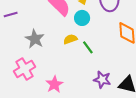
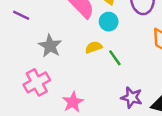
purple line: (11, 14) -> (21, 15), turned 40

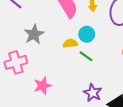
cyan circle: (109, 22) -> (87, 34), moved
green line: (115, 58) -> (86, 56), turned -32

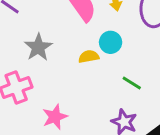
green line: (86, 56) -> (132, 83), moved

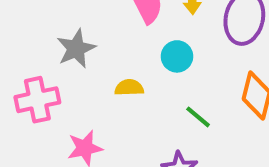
yellow semicircle: (89, 57) -> (129, 88), moved

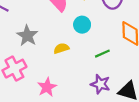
green line: (198, 117) -> (102, 54), turned -48

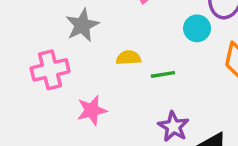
cyan circle: (82, 25) -> (197, 28), moved
green line: (102, 54) -> (163, 74), moved

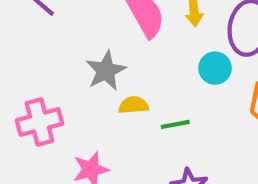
gray star: (82, 25) -> (106, 71), moved

